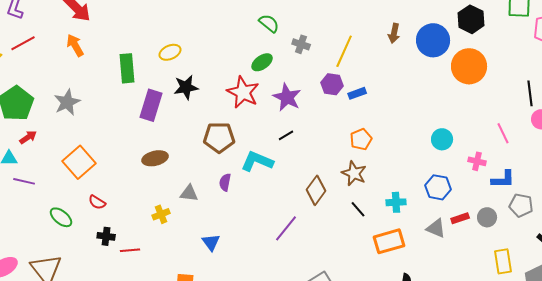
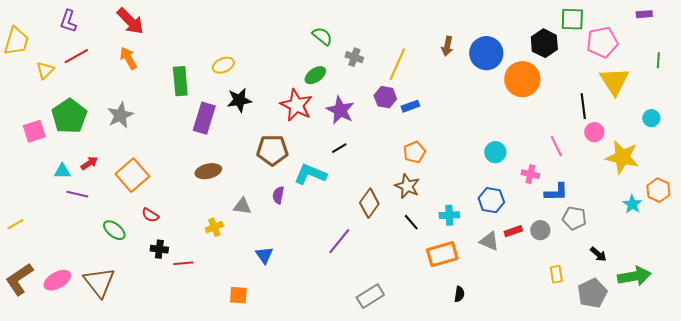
black hexagon: (471, 19) -> (544, 43), moved
red arrow: (28, 137) -> (89, 163), moved
yellow rectangle: (503, 261) -> (556, 274), size x0.7

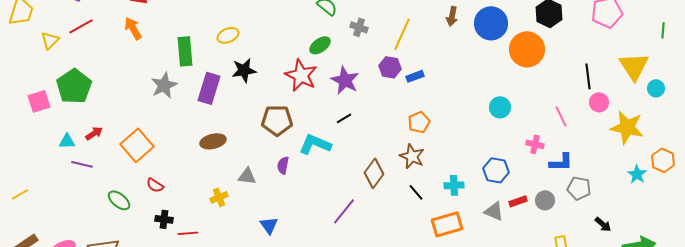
yellow triangle: (614, 81) -> (634, 66), moved
gray star: (120, 115) -> (164, 85), moved
cyan circle: (495, 152) -> (500, 107), moved

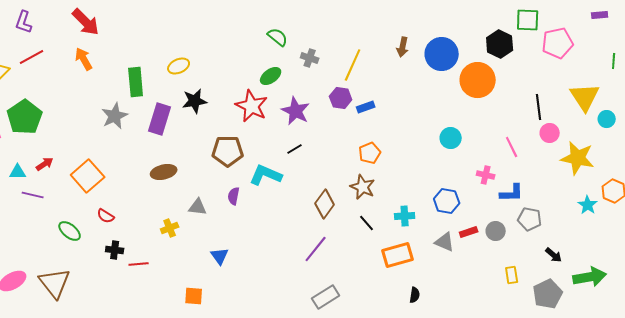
purple line: (344, 211) -> (316, 249), moved

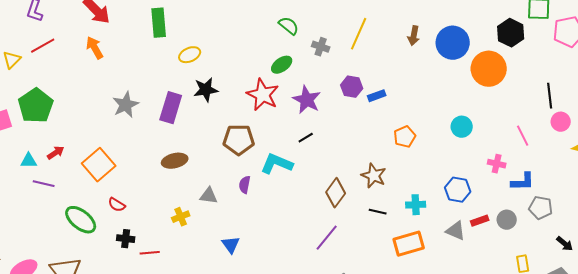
yellow line: (353, 65) -> (359, 34), moved
green rectangle: (136, 82) -> (159, 23), moved
orange pentagon: (370, 153) -> (405, 137), moved
black line: (367, 223) -> (378, 212), turned -36
green ellipse: (70, 231) -> (81, 220), size x1.4

